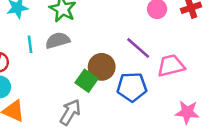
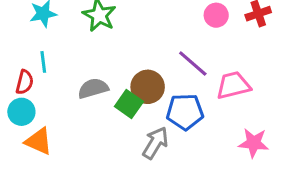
gray semicircle: (58, 40) -> (93, 88), moved
cyan line: (30, 44) -> (43, 62), moved
gray arrow: (70, 112) -> (155, 143), moved

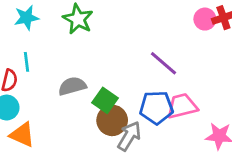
pink circle: (216, 15) -> (205, 19), moved
pink trapezoid: (233, 85) -> (182, 106), moved
brown circle: (148, 87) -> (112, 120), moved

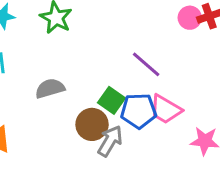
green square: (105, 100) -> (112, 100), moved
pink trapezoid: (182, 106) -> (166, 109), turned -136

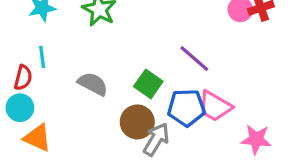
gray semicircle: (50, 88) -> (93, 84), turned 44
green square: (112, 100) -> (148, 84), moved

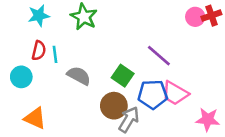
cyan line: (42, 57) -> (55, 54), moved
red semicircle: (23, 78) -> (39, 51), moved
cyan circle: (20, 108) -> (21, 77), moved

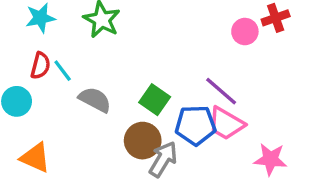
pink circle: (195, 17) -> (245, 32), moved
cyan line: (55, 54) -> (63, 71), turned -30
purple line: (159, 56) -> (221, 91), moved

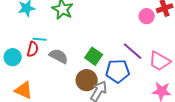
red semicircle: (40, 66) -> (33, 49), moved
cyan line: (63, 71) -> (40, 39), turned -48
pink trapezoid: (226, 124) -> (160, 61), moved

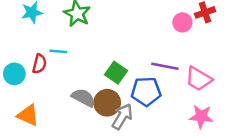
cyan line: (40, 39) -> (58, 51), moved
purple line: (133, 51) -> (165, 66), turned -30
gray semicircle: (59, 56) -> (83, 98), moved

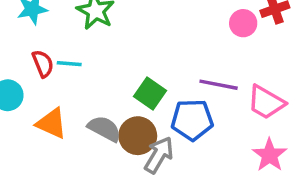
red semicircle: (39, 64) -> (43, 64), moved, turned -36
orange triangle: (28, 115) -> (52, 123), moved
pink star: (201, 117) -> (270, 155), turned 30

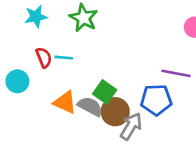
green square: (150, 93) -> (105, 92), moved
orange triangle: (52, 123) -> (65, 102), moved

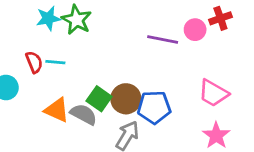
cyan star: (36, 17) -> (48, 18), moved
purple line: (176, 73) -> (163, 40), moved
brown circle: (115, 112) -> (126, 99), moved

